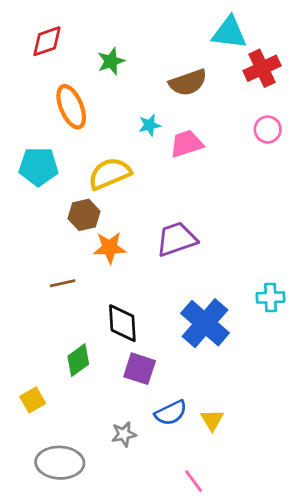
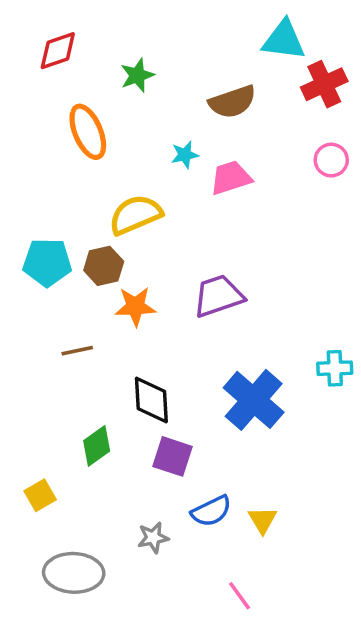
cyan pentagon: (38, 167) -> (47, 262), moved

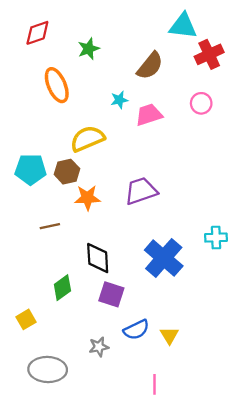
brown semicircle: (232, 102) -> (150, 66), turned -32
pink circle: (331, 160) -> (201, 103), moved
pink line: (240, 596) -> (155, 384), turned 36

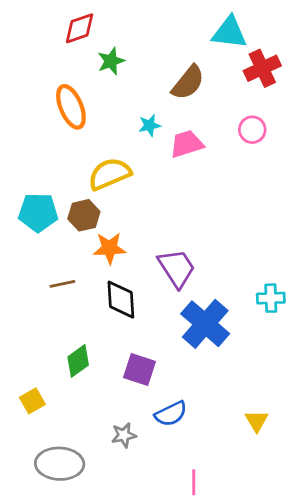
red diamond: (37, 33) -> (80, 28), moved
purple trapezoid: (141, 191) -> (177, 268), moved, turned 76
black diamond: (98, 258) -> (121, 300), moved
yellow triangle: (169, 335) -> (257, 421), moved

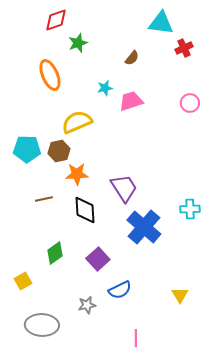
red cross: (262, 68) -> (184, 48), size x0.7
brown semicircle: (188, 83) -> (132, 58), size x0.6
pink circle: (252, 130) -> (190, 103), moved
purple square: (140, 369) -> (98, 259), turned 30

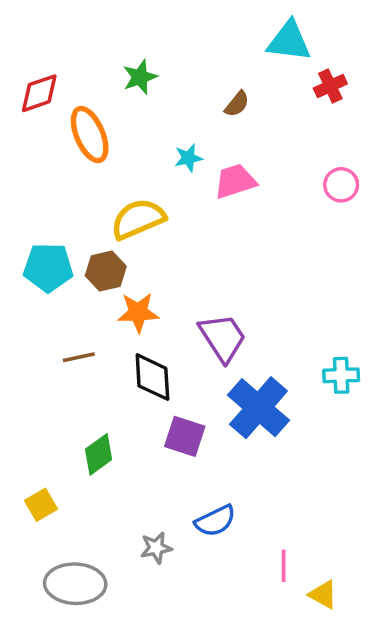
red diamond: (56, 20) -> (39, 93), moved
purple square: (98, 259) -> (185, 436), moved, turned -30
yellow triangle: (180, 295) -> (323, 595), moved, turned -30
pink line: (136, 338) -> (284, 566), moved

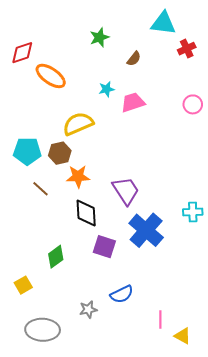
green star: (140, 77) -> (99, 37), moved
orange ellipse: (90, 135) -> (51, 76), turned -32
brown line: (79, 357) -> (41, 189), moved, turned 54

